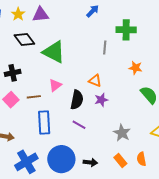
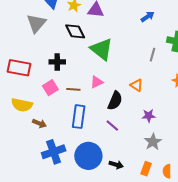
purple star: (101, 100) -> (149, 116), moved
orange rectangle: (120, 160) -> (146, 169), turned 48

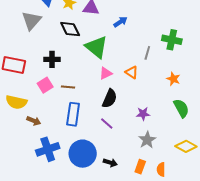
blue arrow: (148, 17) -> (120, 22), moved
pink triangle: (97, 82) -> (106, 73), moved
orange triangle: (137, 85) -> (132, 72), moved

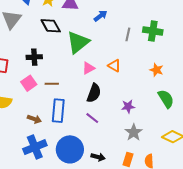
green triangle: (97, 47) -> (78, 42), turned 45
gray line: (147, 53) -> (128, 34), moved
brown arrow: (34, 121) -> (34, 119), moved

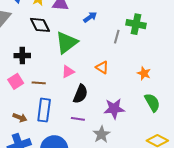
green cross: (153, 31) -> (136, 24), moved
pink triangle: (88, 68) -> (68, 72), moved
purple star: (128, 106) -> (114, 109), size x1.5
purple line: (92, 118) -> (78, 119), turned -32
gray star: (134, 132) -> (102, 134), moved

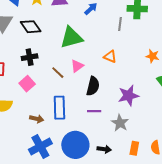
black diamond: (40, 25) -> (31, 27), moved
green triangle: (67, 43) -> (71, 38), turned 30
brown line: (39, 83) -> (58, 73), moved, turned 48

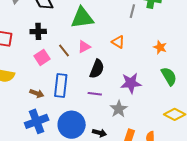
pink square: (27, 84) -> (42, 57), moved

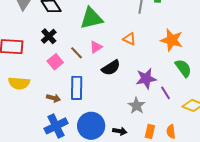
black cross: (38, 31) -> (49, 36), turned -35
orange star: (160, 47) -> (172, 40), size x1.6
black semicircle: (97, 69) -> (111, 68), turned 42
purple line: (95, 94) -> (165, 93), moved, turned 56

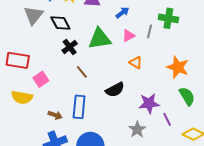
black cross: (49, 36) -> (70, 47), moved
pink triangle: (96, 47) -> (129, 36), moved
pink square: (55, 62) -> (41, 79), moved

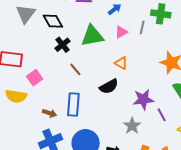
orange triangle: (136, 63) -> (121, 63), moved

